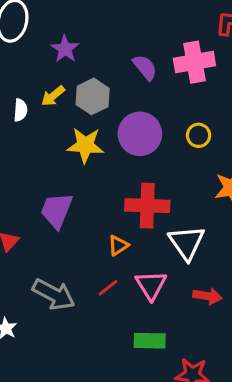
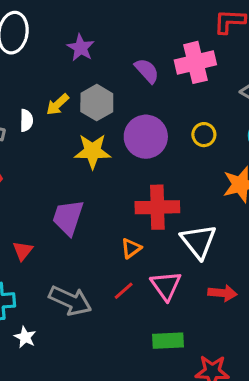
purple star: (65, 49) -> (81, 48), moved

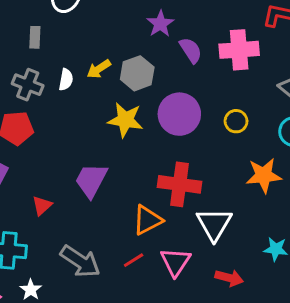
purple star: (81, 48) -> (160, 24), moved
orange triangle: (131, 248) -> (147, 220), size x1.5

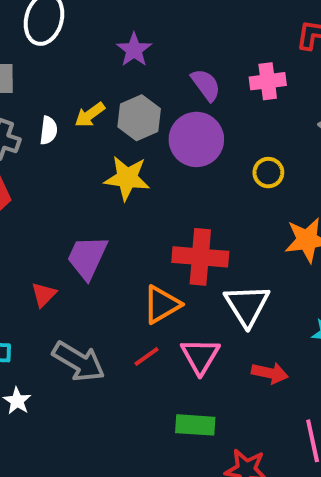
purple star: (160, 24) -> (134, 50), moved
pink cross: (239, 50) -> (268, 81), size x0.7
purple circle: (179, 114) -> (196, 139), moved
red triangle: (42, 205) -> (44, 295), moved

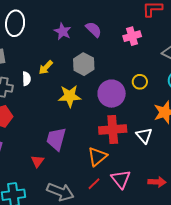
purple semicircle: (206, 85) -> (94, 29), moved
gray hexagon: (139, 118) -> (84, 64), moved
purple circle: (196, 139) -> (112, 94), moved
white triangle: (247, 305) -> (144, 136), moved, size x0.7

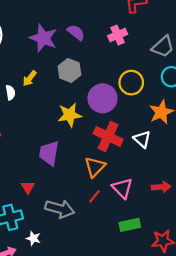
purple star: (63, 31) -> (43, 38), size x1.5
yellow circle: (140, 82) -> (131, 83), size x1.5
yellow star: (70, 96) -> (70, 115), moved
red cross: (113, 129) -> (108, 136), turned 36
red triangle: (38, 161) -> (28, 187), moved

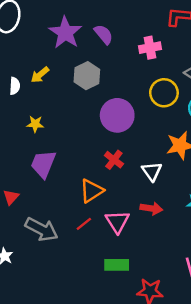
yellow circle: (131, 83) -> (164, 93), moved
yellow star: (70, 115) -> (35, 124), moved, size x0.6
red cross: (108, 136) -> (114, 160), size x0.6
red arrow: (161, 187) -> (151, 208), moved

